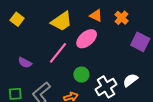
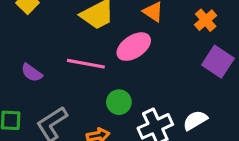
orange cross: (121, 18) -> (206, 20), moved
pink line: (58, 53) -> (86, 64), turned 55

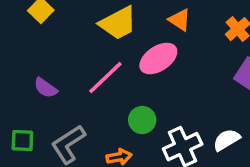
pink line: (86, 64) -> (105, 78), turned -54

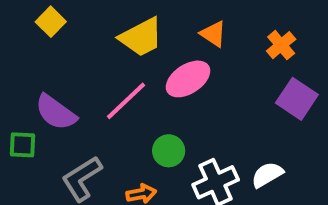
purple semicircle: (46, 88) -> (56, 112), size x1.5
green square: (22, 140) -> (22, 145), moved

